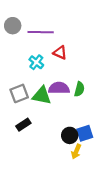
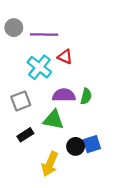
cyan cross: (36, 62) -> (39, 67), size x1.5
green triangle: (42, 96) -> (53, 120), moved
yellow arrow: (76, 152) -> (50, 164), moved, size x1.5

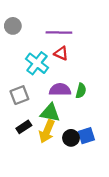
purple line: (44, 35) -> (59, 33), moved
yellow arrow: (50, 164) -> (47, 131), moved

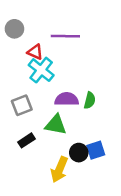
red triangle: (61, 53) -> (35, 52), moved
yellow arrow: (47, 131) -> (59, 170), moved

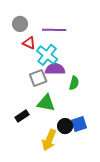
gray circle: (14, 29) -> (20, 24), moved
cyan cross: (41, 70) -> (47, 55), moved
purple semicircle: (67, 99) -> (55, 69), moved
gray square: (22, 105) -> (38, 78), moved

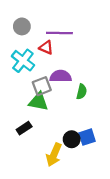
red triangle: (29, 43) -> (46, 47), moved
cyan cross: (47, 55) -> (23, 61), moved
green triangle: (46, 103) -> (38, 102), moved

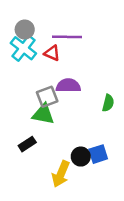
cyan cross: (23, 61) -> (23, 48), moved
green semicircle: (82, 92) -> (108, 103), moved

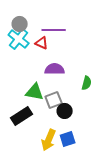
gray square: (47, 97) -> (54, 100), moved
black rectangle: (27, 144) -> (22, 116), size x1.5
blue square: (98, 154) -> (68, 139), moved
black circle: (81, 157) -> (65, 111), moved

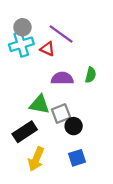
purple line: (54, 30) -> (61, 34), turned 35
cyan cross: (19, 39) -> (21, 44), turned 35
green semicircle: (87, 83) -> (91, 75), moved
yellow arrow: (49, 140) -> (36, 159), moved

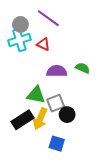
purple line: (61, 34) -> (48, 18), moved
green semicircle: (91, 75) -> (83, 68), turned -80
blue square: (77, 158) -> (57, 144), moved, turned 35
yellow arrow: (36, 159) -> (40, 119), moved

